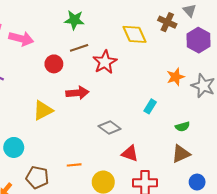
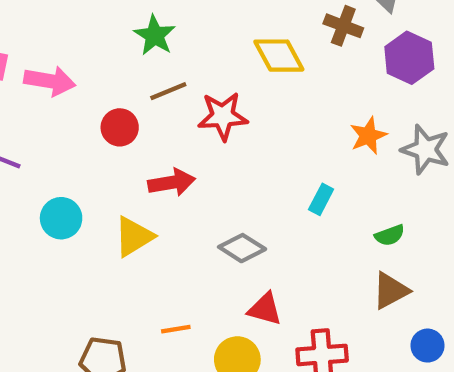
green star: (74, 20) -> (155, 35), turned 30
red star: (105, 62) -> (223, 116), turned 30
yellow triangle: (43, 110) -> (134, 236), moved
cyan circle: (14, 147) -> (61, 218), moved
red triangle: (130, 153) -> (265, 309), moved

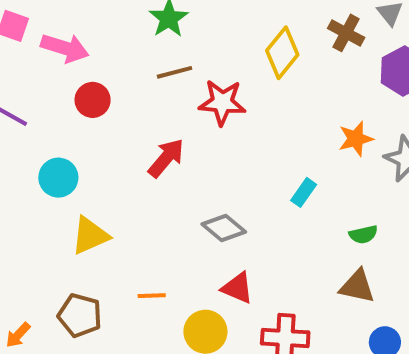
yellow diamond: (279, 56) -> (282, 53), turned 60
red circle: (120, 127) -> (93, 100), moved
red arrow: (172, 183) -> (166, 158), turned -48
yellow triangle: (134, 236) -> (90, 236), moved
brown triangle: (390, 291) -> (357, 286), turned 33

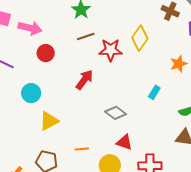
yellow diamond: (282, 53) -> (140, 38), moved

